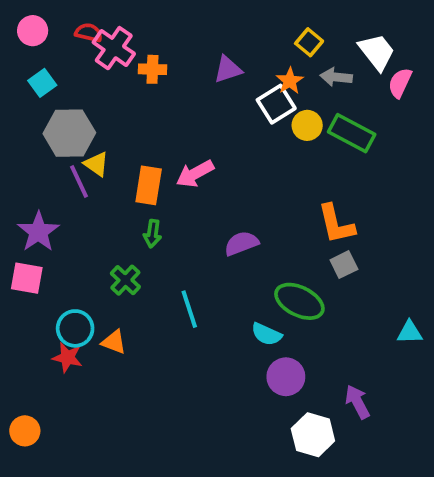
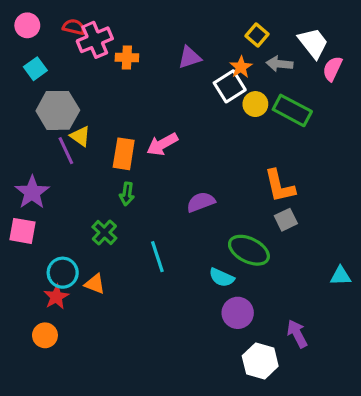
pink cross: (114, 48) -> (95, 40), turned 32
red star: (67, 357) -> (56, 297), turned 30
orange circle: (25, 431) -> (45, 335), moved

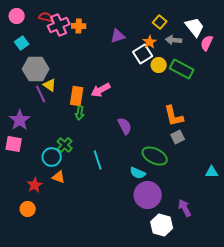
orange cross: (127, 57) -> (79, 26), moved
green arrow: (127, 194) -> (80, 113), moved
purple semicircle: (201, 202) -> (125, 126), turned 84
cyan circle: (63, 273) -> (52, 157), moved
purple circle: (238, 313) -> (148, 195), size x1.4

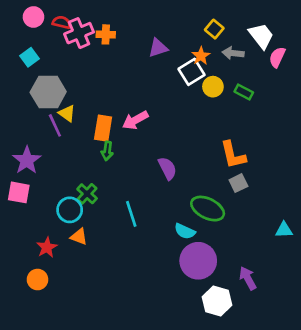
pink circle: (17, 16) -> (33, 17), moved
green rectangle: (182, 69) -> (244, 92), size x0.6

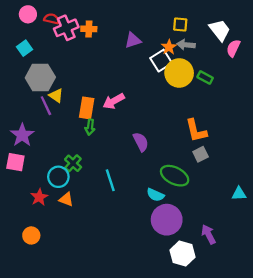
yellow square: (214, 29) -> (180, 24), turned -35
gray arrow: (233, 53) -> (186, 45), moved
yellow circle: (213, 87) -> (179, 73), size x1.6
red star: (47, 247) -> (39, 197), moved

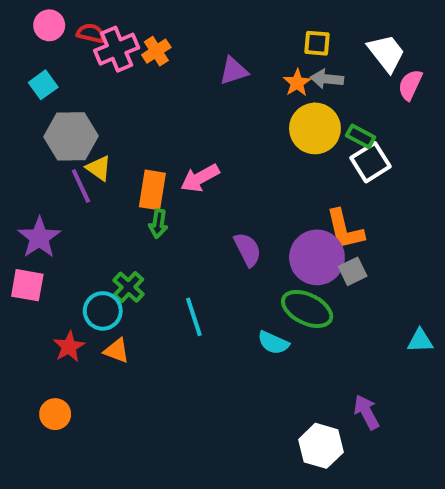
orange cross: (89, 29) -> (156, 51), turned -35
white square: (161, 61) -> (371, 162), moved
purple circle: (167, 220) -> (317, 257), moved

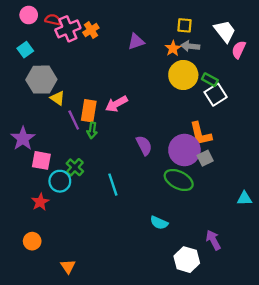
purple line: (81, 186) -> (74, 120), moved
pink square: (27, 285) -> (41, 160), moved
cyan semicircle: (273, 343) -> (159, 223), moved
orange triangle: (117, 351) -> (68, 267), moved, turned 35

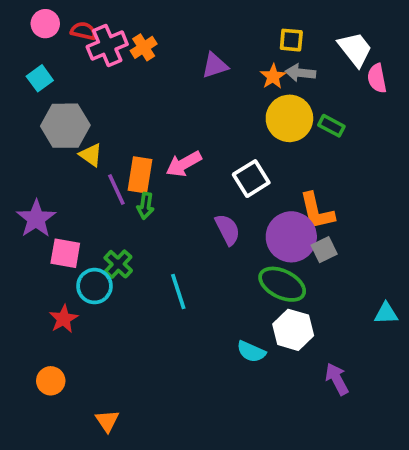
pink semicircle: (239, 50) -> (377, 78), turned -36
white square: (216, 95) -> (251, 179), moved
white hexagon: (187, 260) -> (293, 330), moved

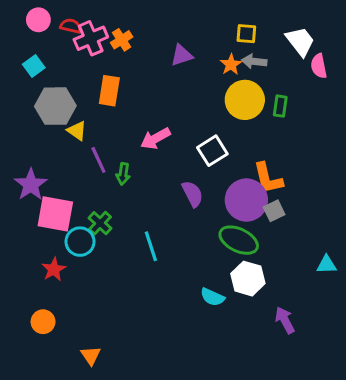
green rectangle: (331, 126) -> (280, 106), turned 70
orange rectangle: (140, 175) -> (109, 91), moved
pink square: (65, 253) -> (55, 214), size x1.4

